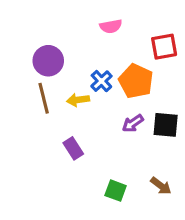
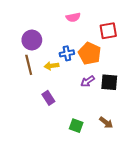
blue cross: (101, 81) -> (67, 53), turned 32

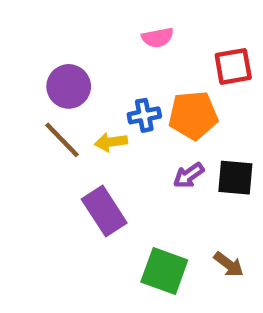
orange pentagon: (90, 53) -> (193, 115), turned -30
brown line: (29, 65) -> (62, 140), turned -30
purple rectangle: (48, 98) -> (104, 211), size x1.5
green square: (76, 126) -> (164, 271), size x1.5

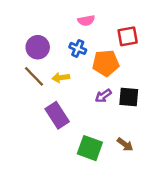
blue cross: (144, 115) -> (78, 48), moved, turned 35

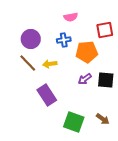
blue cross: (78, 48) -> (64, 40), turned -32

